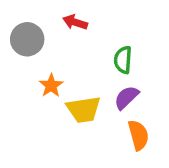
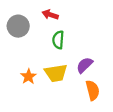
green semicircle: (123, 60) -> (58, 40), moved
orange star: (51, 86) -> (28, 76), moved

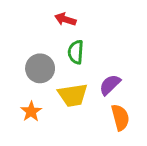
gray circle: (18, 26) -> (40, 68), moved
orange star: (28, 76) -> (31, 111), moved

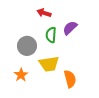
purple semicircle: (110, 85) -> (70, 28), moved
orange semicircle: (120, 117) -> (70, 79), moved

